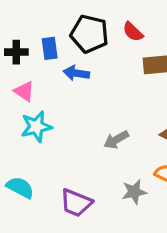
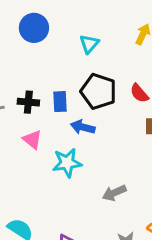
cyan star: (36, 127) -> (67, 163), moved

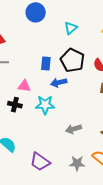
black cross: (28, 102) -> (15, 105), moved
blue arrow: (83, 127) -> (59, 83), turned -35
pink triangle: (32, 140) -> (24, 86), turned -40

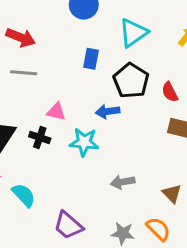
cyan triangle: (71, 28) -> (133, 33), size x1.5
blue rectangle: (46, 64) -> (91, 59), moved

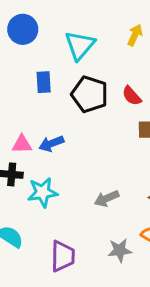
blue arrow: (108, 111) -> (51, 144), moved
cyan star: (84, 142) -> (42, 192), moved
purple trapezoid: (68, 225) -> (63, 256), turned -116

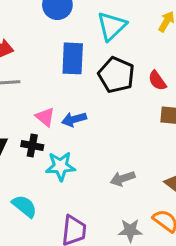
blue rectangle: (44, 82) -> (73, 58), size x1.5
pink triangle: (22, 144) -> (45, 117), turned 35

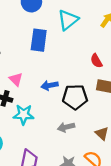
black pentagon: (116, 75) -> (75, 97), moved, turned -30
blue arrow: (74, 119) -> (49, 85), moved

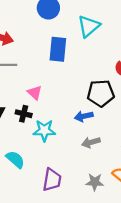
blue arrow: (49, 85) -> (84, 116), moved
black pentagon: (75, 97) -> (101, 93), moved

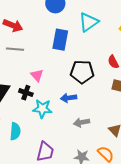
black pentagon: (101, 93) -> (82, 72), moved
blue arrow: (84, 116) -> (69, 98), moved
cyan semicircle: (15, 159) -> (15, 131), turned 48

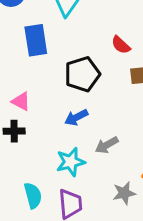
cyan star: (42, 109) -> (71, 162), moved
cyan semicircle: (15, 131) -> (33, 195), moved

